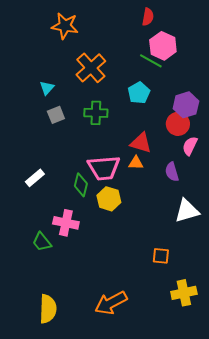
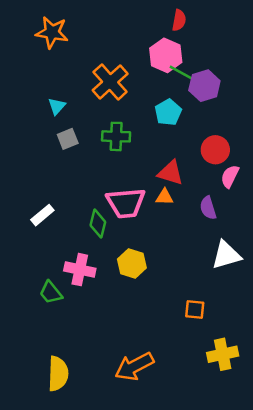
orange star: (65, 26) -> (52, 32), moved
pink hexagon: (163, 46) -> (166, 55), moved
purple hexagon: (186, 105) -> (204, 86), moved
yellow hexagon: (109, 199) -> (132, 264), moved

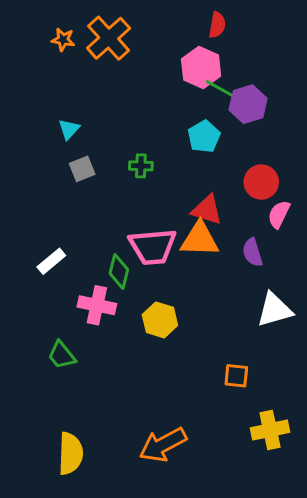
orange star: (52, 32) -> (63, 40), size x0.6
orange cross: (110, 82) -> (109, 38), moved
green cross: (116, 136) -> (141, 166), size x0.7
orange triangle: (165, 197) -> (200, 239), size x1.8
pink cross: (80, 270) -> (97, 305), moved

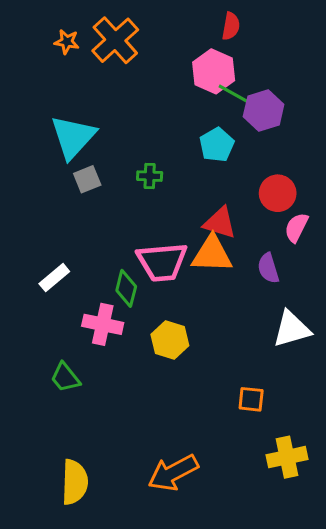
cyan triangle: (69, 129) -> (73, 137), size x2.0

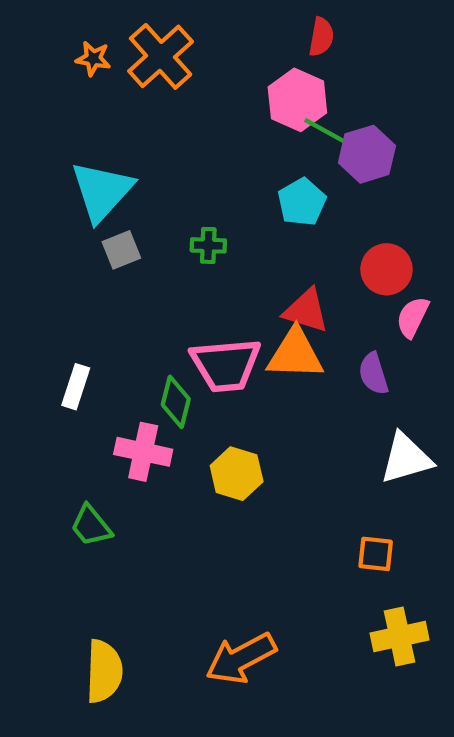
white rectangle: (54, 278) -> (76, 387), turned -32
orange square: (251, 399) -> (376, 554), moved

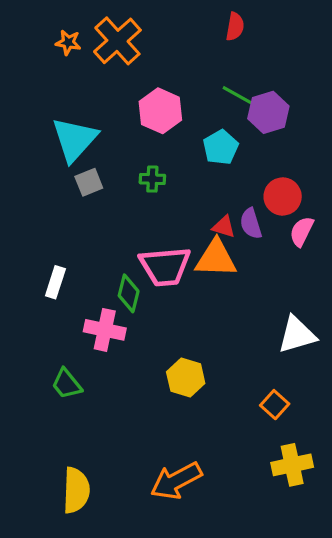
pink hexagon: (297, 100) -> (160, 111), moved
red triangle: (306, 311) -> (224, 227), size x0.7
purple semicircle: (373, 374) -> (251, 224), moved
yellow hexagon: (237, 474) -> (186, 378), moved
orange square: (376, 554) -> (275, 405), turned 36

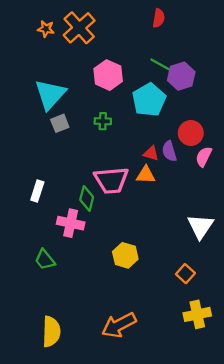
cyan pentagon: (221, 147) -> (149, 100), size x1.4
orange triangle: (216, 258) -> (146, 175), size x0.7
white triangle: (297, 335) -> (200, 226), turned -40

